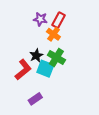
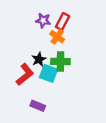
green cross: (56, 58) -> (60, 62), turned -30
purple rectangle: (35, 99) -> (38, 106), turned 56

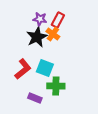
black star: (39, 59) -> (37, 37), moved, size x1.5
green cross: (60, 62) -> (56, 86), moved

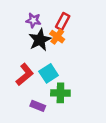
purple star: (40, 19) -> (33, 20), moved
cyan square: (45, 68) -> (49, 73), turned 36

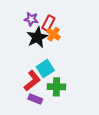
red rectangle: (63, 21) -> (48, 23), moved
red L-shape: (25, 74) -> (32, 81), moved

